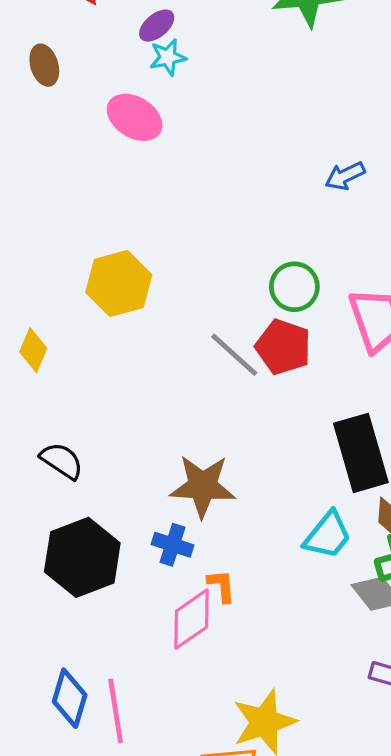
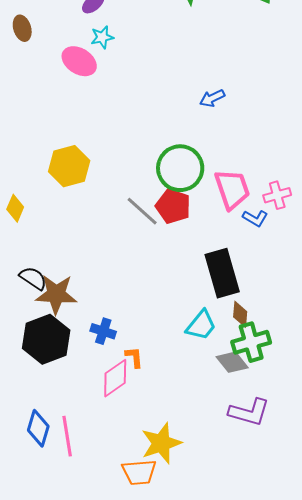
cyan star: (168, 57) -> (102, 37), moved
green circle: (294, 287) -> (180, 168), size x1.5
brown star: (203, 486) -> (56, 294), moved

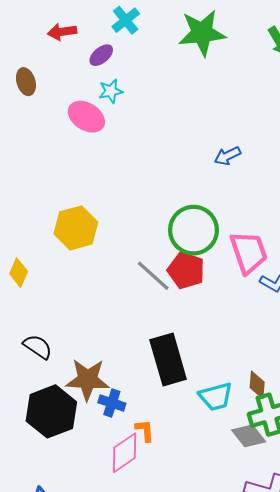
black rectangle: (222, 273) -> (168, 359), moved
brown star: (56, 294) -> (87, 380), moved
cyan trapezoid: (201, 325) -> (216, 397), turned 36

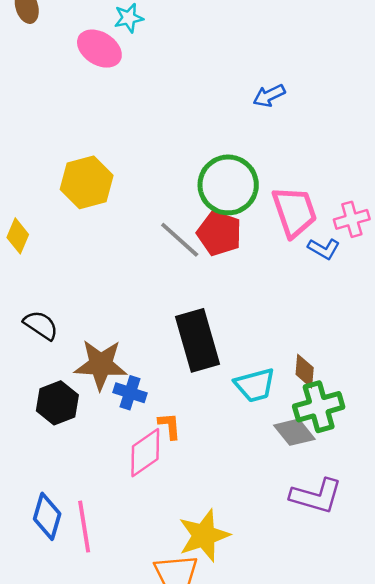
black hexagon: (51, 411) -> (57, 403), size x0.7

